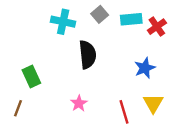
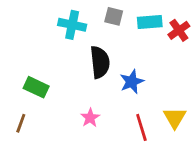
gray square: (100, 14) -> (114, 16), turned -35
blue star: (145, 68) -> (132, 82), moved
green rectangle: (31, 77) -> (36, 87), turned -40

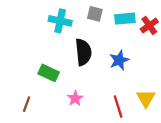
blue star: (132, 82) -> (119, 60), moved
green rectangle: (36, 87) -> (49, 73), moved
brown line: (21, 123) -> (27, 104), moved

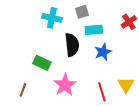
gray square: (95, 14) -> (82, 12), turned -32
cyan rectangle: (125, 19) -> (94, 30), moved
pink star: (75, 98) -> (65, 85), size x1.6

